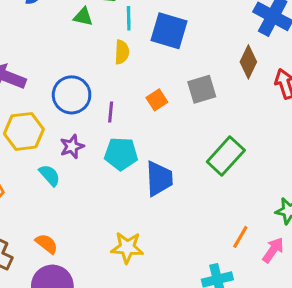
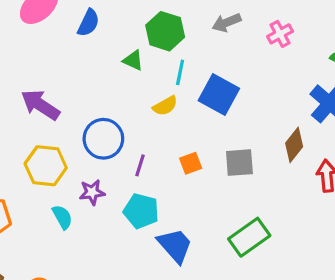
yellow semicircle: (122, 52) -> (165, 106), turned 45
blue trapezoid: (159, 179) -> (175, 245), turned -51

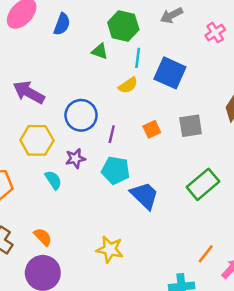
pink cross: (280, 34) -> (215, 33), moved

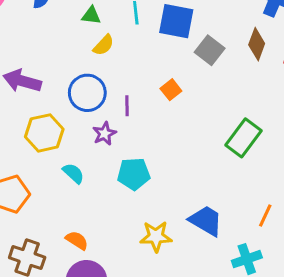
yellow semicircle: (128, 85) -> (104, 45), moved
gray square: (191, 126) -> (210, 50), moved, turned -30
purple star: (75, 158) -> (104, 134), moved
cyan pentagon: (116, 170) -> (134, 174), moved
blue trapezoid: (145, 196) -> (206, 221), moved

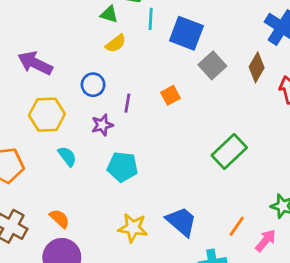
blue circle: (87, 93) -> (93, 85), size x0.7

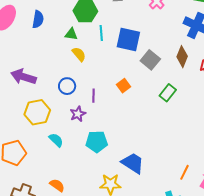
yellow semicircle: (116, 43) -> (79, 54), turned -84
green rectangle: (229, 151) -> (168, 93), moved, size x0.7
blue trapezoid: (181, 221) -> (133, 163), moved

